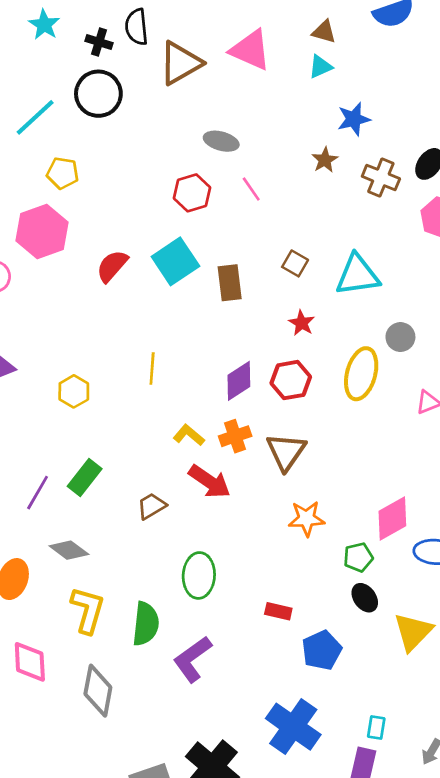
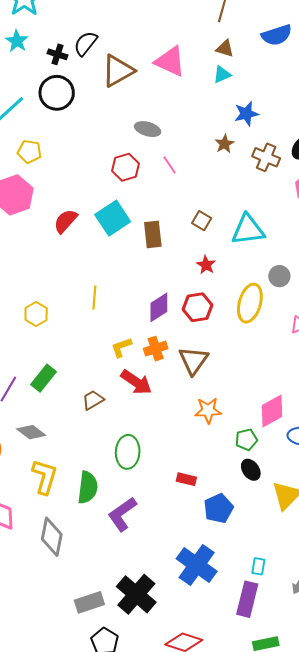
black semicircle: (137, 27) -> (86, 43), turned 44
yellow L-shape: (189, 435) -> (121, 347), turned -60

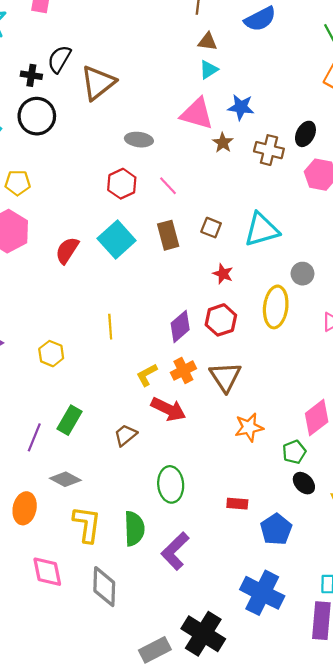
pink triangle: (170, 61) -> (197, 114), moved
blue star: (246, 114) -> (241, 107), turned 30
pink line: (170, 165) -> (168, 186), moved
brown rectangle: (153, 234) -> (168, 235), moved

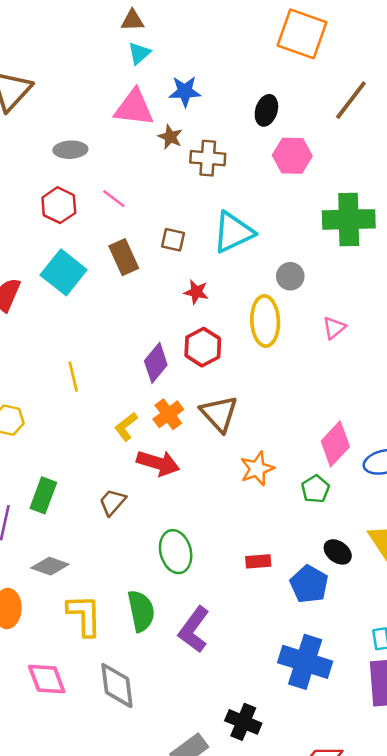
brown cross: (269, 150) -> (208, 158), moved
black ellipse: (304, 483) -> (338, 552), moved
black cross: (203, 634) -> (243, 722), size x0.7

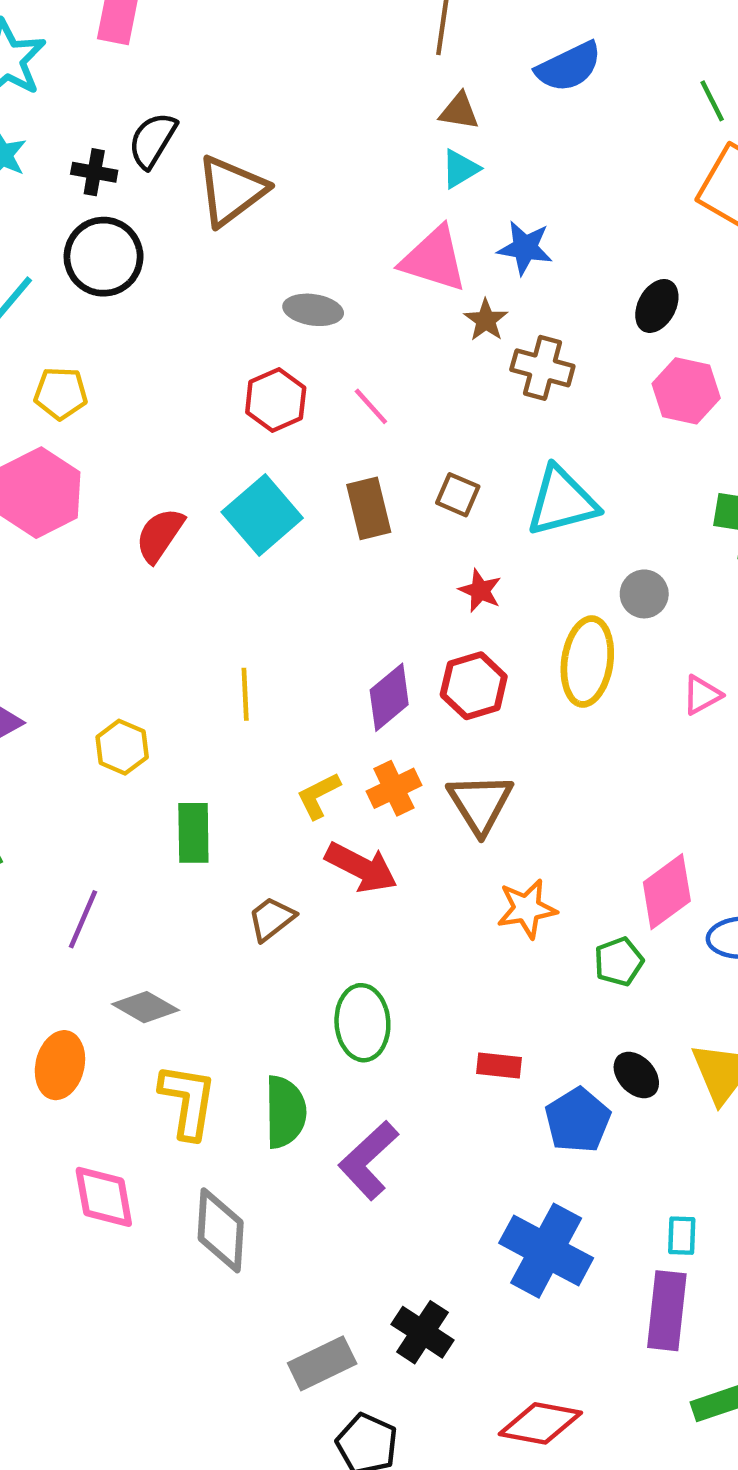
green rectangle: (43, 495) -> (193, 833), moved, turned -32

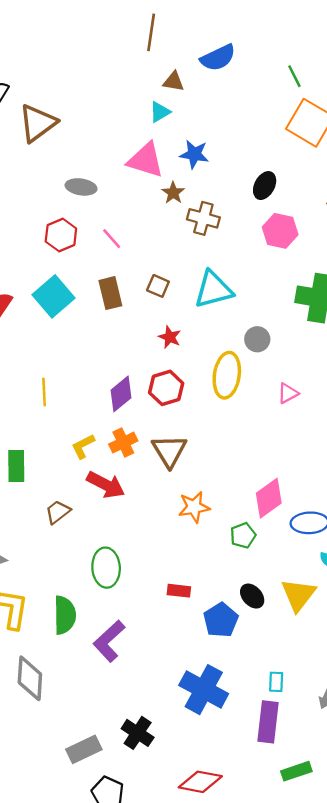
brown triangle: (459, 111) -> (174, 81), moved

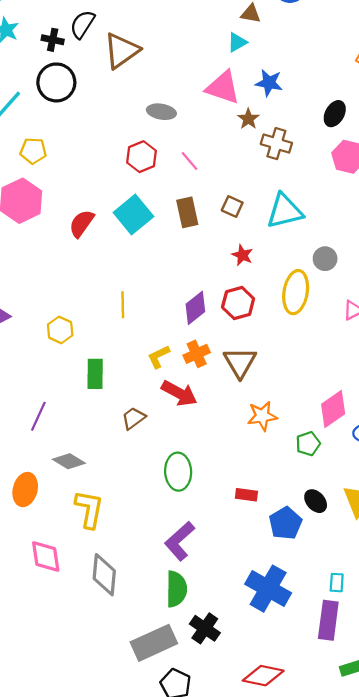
green semicircle: (65, 615) -> (176, 589), moved
gray rectangle: (84, 749) -> (154, 643), size x1.4

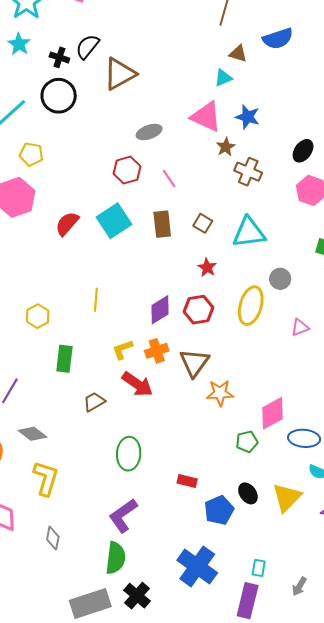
gray ellipse: (161, 112) -> (149, 132), turned -35
orange star: (262, 416) -> (220, 393), moved
gray diamond: (104, 575) -> (53, 538), size x0.6

